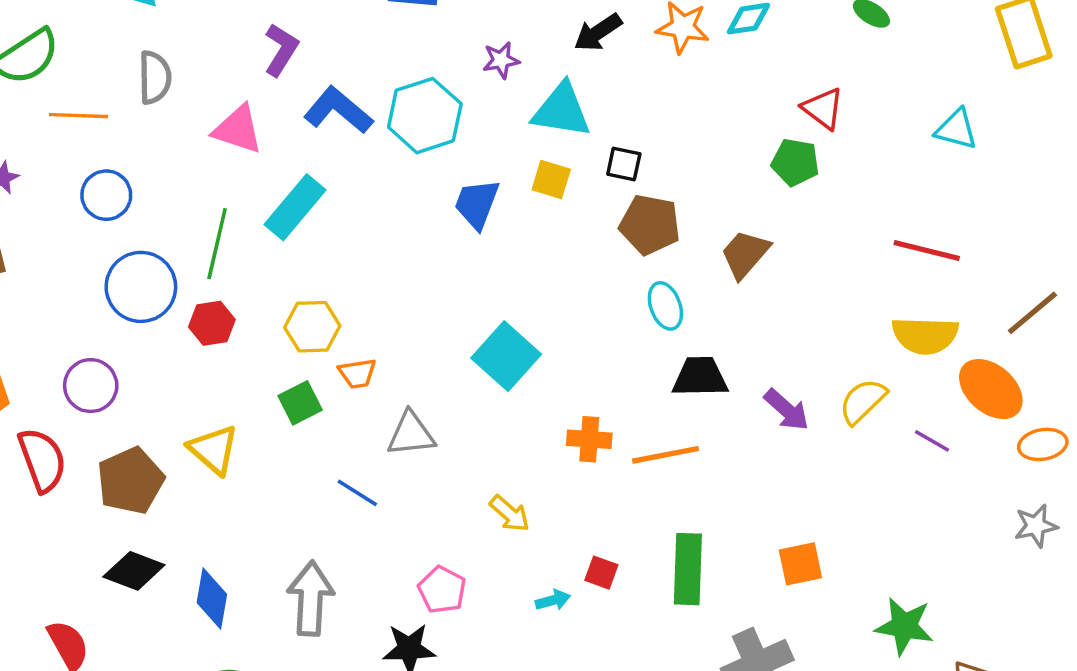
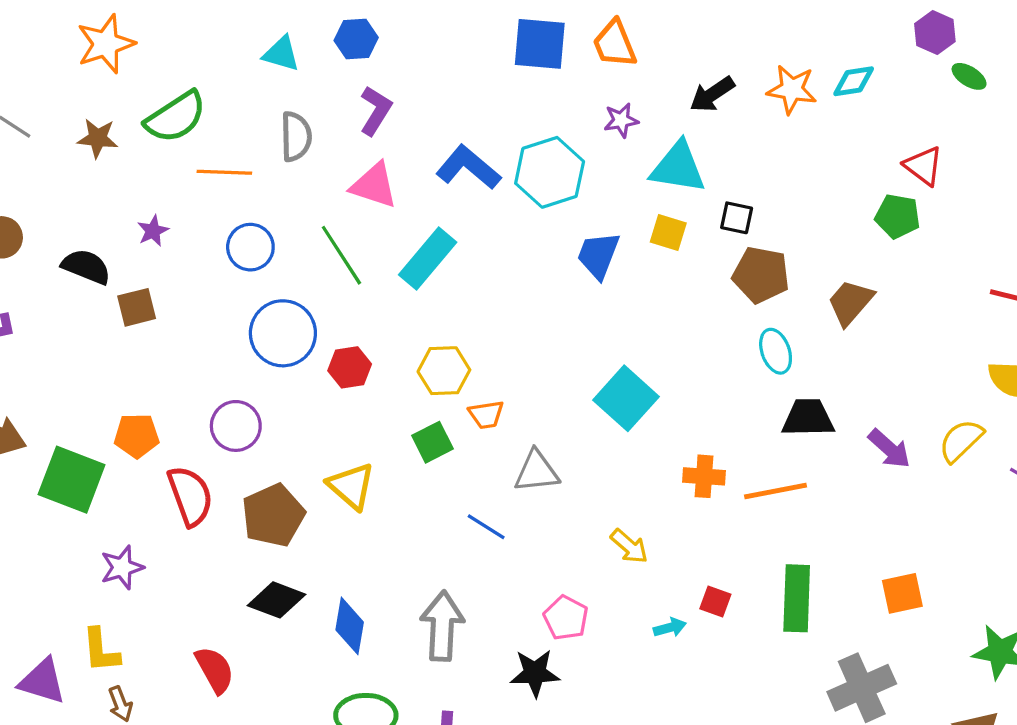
purple L-shape: (281, 50) -> (376, 111), moved
green line: (217, 244) -> (341, 255), moved, turned -46

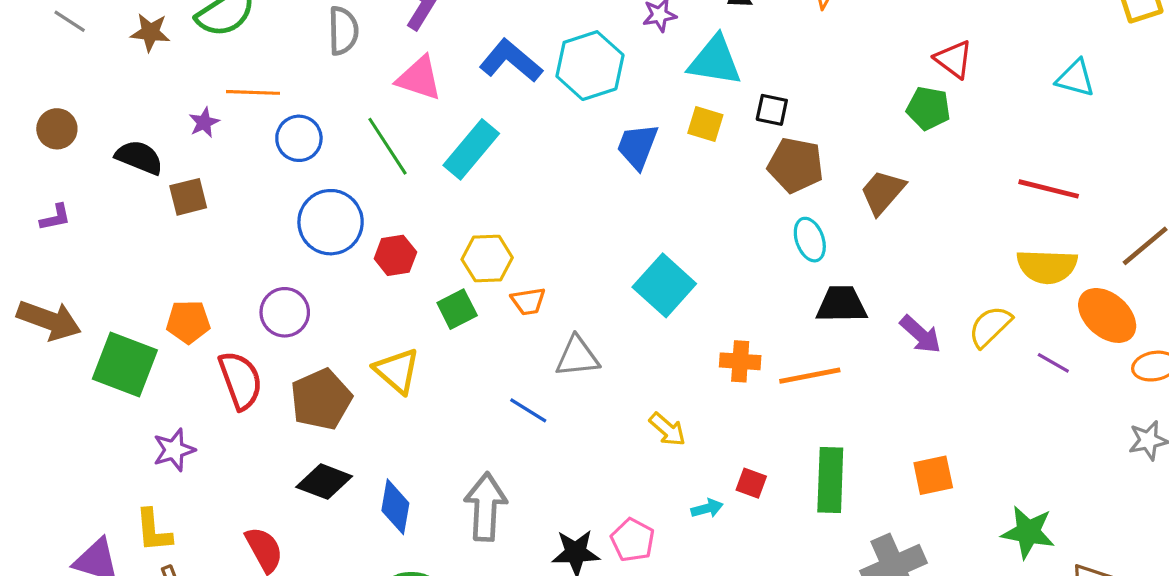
orange line: (224, 172) -> (253, 92), moved
green square: (433, 442) -> (457, 309), moved
pink pentagon: (566, 618) -> (633, 540), moved

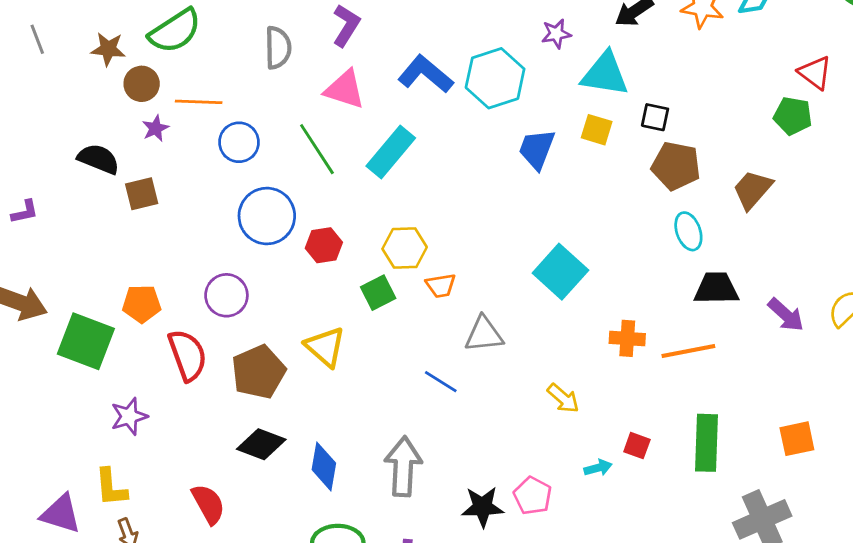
gray line: (70, 21) -> (37, 39), turned 36
brown circle: (57, 129) -> (142, 84), moved

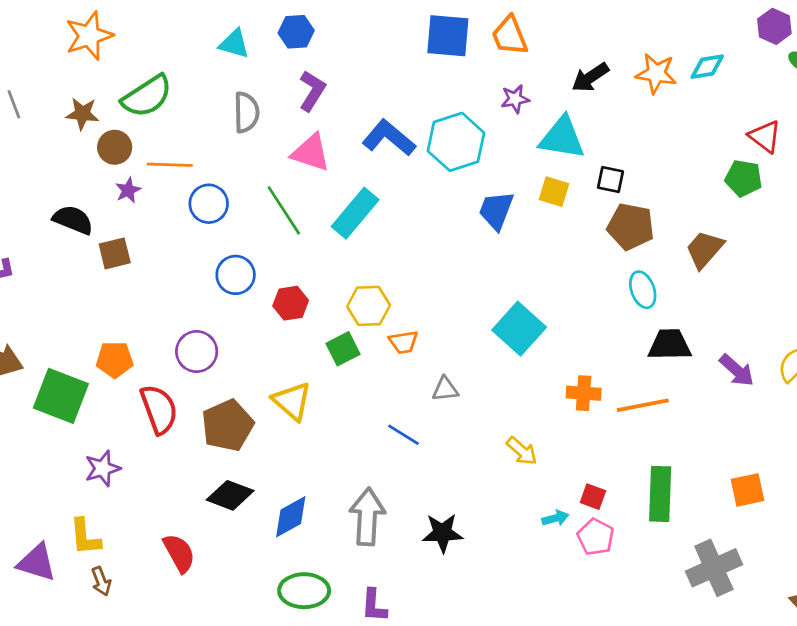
blue circle: (267, 216) -> (236, 275), size x0.7
gray triangle: (484, 334) -> (445, 389), size x0.7
blue diamond: (324, 466) -> (291, 517), turned 51
pink pentagon: (533, 496) -> (596, 537), moved
black star: (483, 507) -> (442, 533), moved

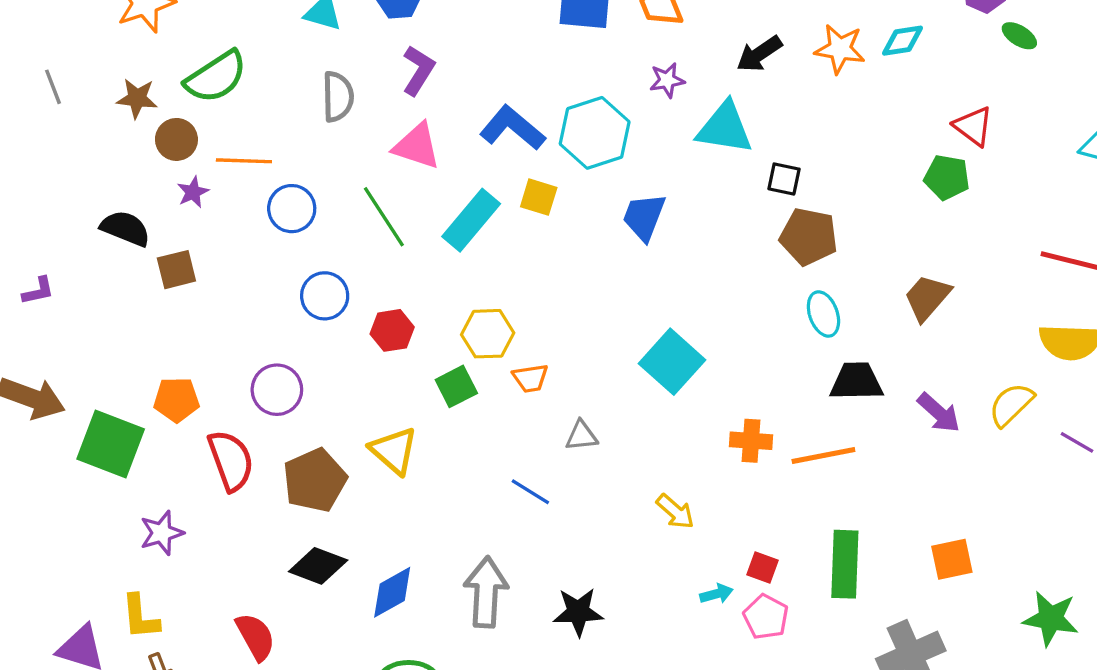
yellow square: (554, 192) -> (539, 197), moved
brown trapezoid: (705, 249) -> (927, 297), moved

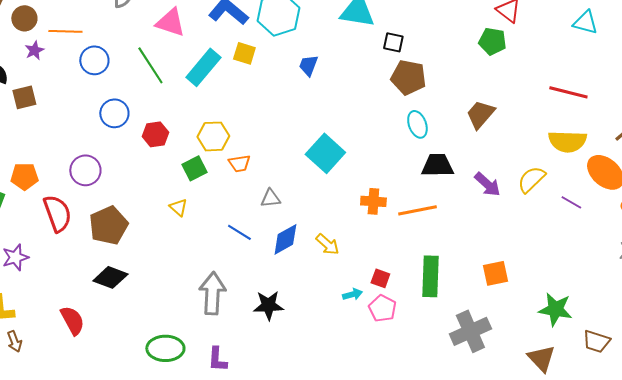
blue trapezoid: (644, 217) -> (308, 65), size x0.7
yellow triangle: (394, 451) -> (178, 207), moved, size x0.6
blue diamond: (392, 592) -> (285, 239), moved

